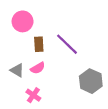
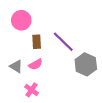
gray hexagon: (91, 81) -> (86, 64), moved

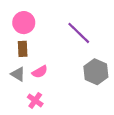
brown rectangle: (37, 42) -> (23, 49), moved
purple line: (63, 42) -> (79, 33), moved

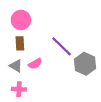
purple line: (79, 33) -> (62, 46), moved
pink cross: (35, 100) -> (19, 89), moved, turned -32

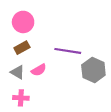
brown rectangle: (20, 43) -> (22, 48), turned 64
purple line: (62, 46) -> (68, 51), turned -35

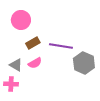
brown rectangle: (22, 48) -> (33, 43), moved
pink cross: (21, 98) -> (11, 84), moved

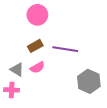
pink circle: (21, 20) -> (37, 15), moved
gray hexagon: (84, 63) -> (89, 81), moved

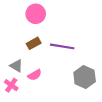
pink semicircle: (37, 67) -> (35, 75), moved
pink cross: (12, 90) -> (11, 85), turned 32

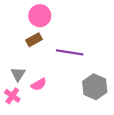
brown rectangle: (34, 43) -> (34, 40), moved
gray triangle: (16, 66) -> (18, 74), turned 32

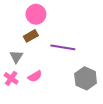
gray triangle: (18, 74) -> (16, 57), moved
pink cross: (12, 96) -> (11, 78), moved

